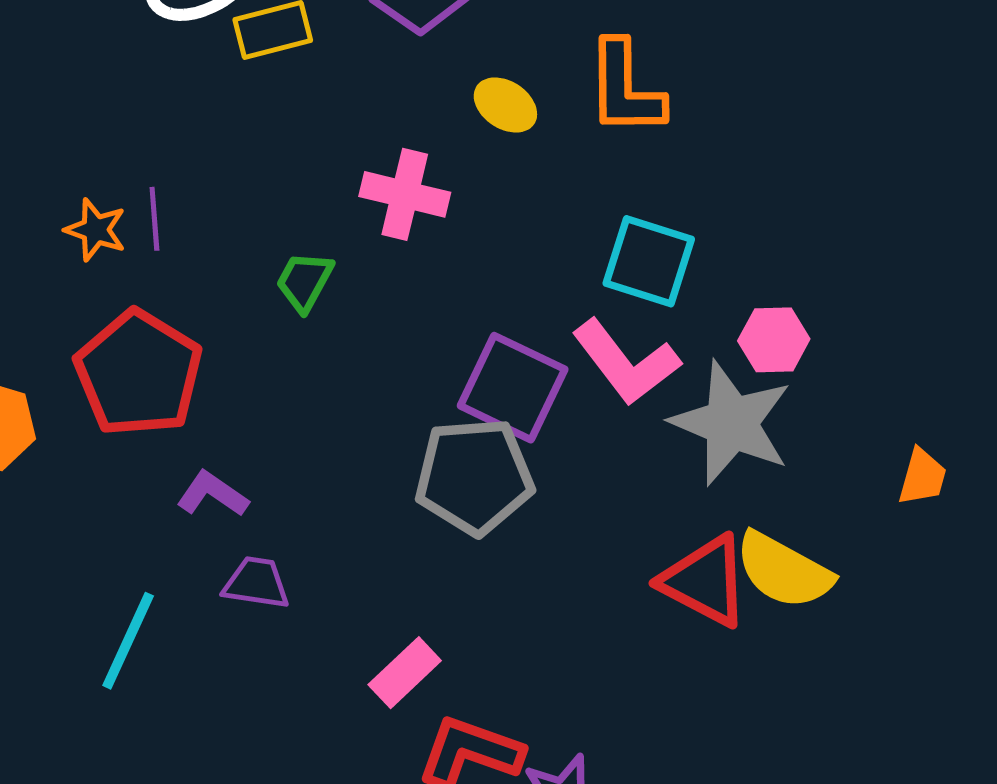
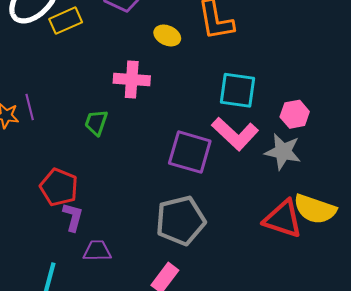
red pentagon: (139, 373) -> (59, 187), moved, size x0.7
gray star: (731, 423) -> (283, 152), size x0.7
gray pentagon: (474, 476) -> (180, 221), moved
purple L-shape: (212, 494) -> (73, 217), turned 80

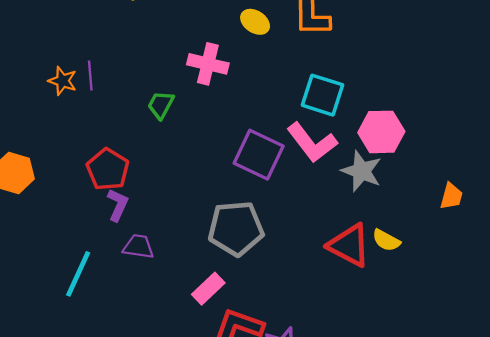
pink hexagon: (295, 114) -> (381, 132), size x1.4
yellow semicircle: (315, 209) -> (386, 240), size x0.6

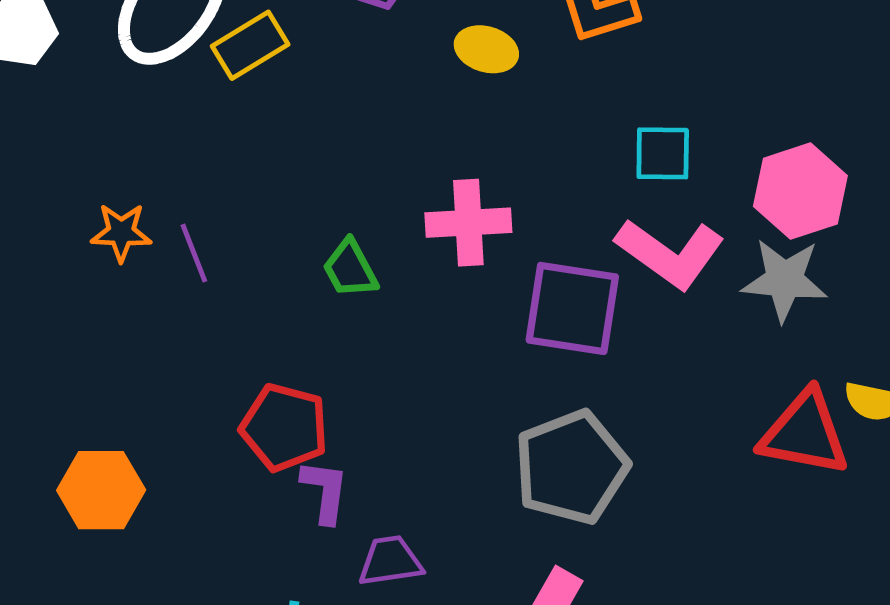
pink cross: (208, 64) -> (468, 223), moved
orange star: (63, 81) -> (121, 232), moved
cyan square: (323, 95) -> (663, 153), size x0.7
green trapezoid: (161, 105) -> (350, 269), turned -40

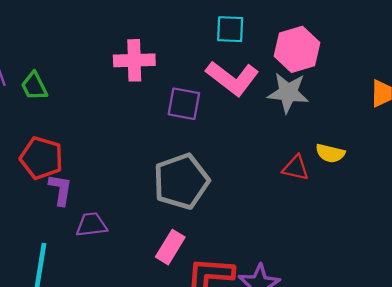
green trapezoid: (350, 269) -> (34, 86), moved
purple square: (572, 308) -> (184, 104), size x0.7
red triangle: (805, 433) -> (296, 168), size x0.6

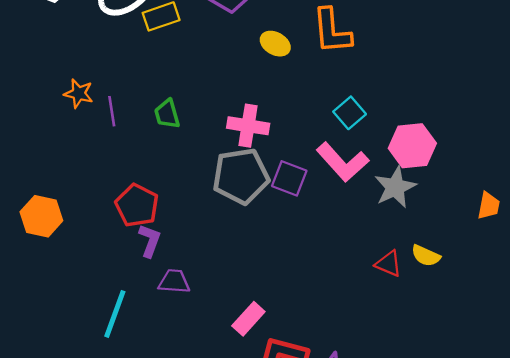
cyan square: (230, 29) -> (350, 113), turned 36
green trapezoid: (34, 86) -> (167, 114), moved
gray star: (288, 93) -> (395, 187), turned 30
gray pentagon: (181, 181) -> (241, 176), moved

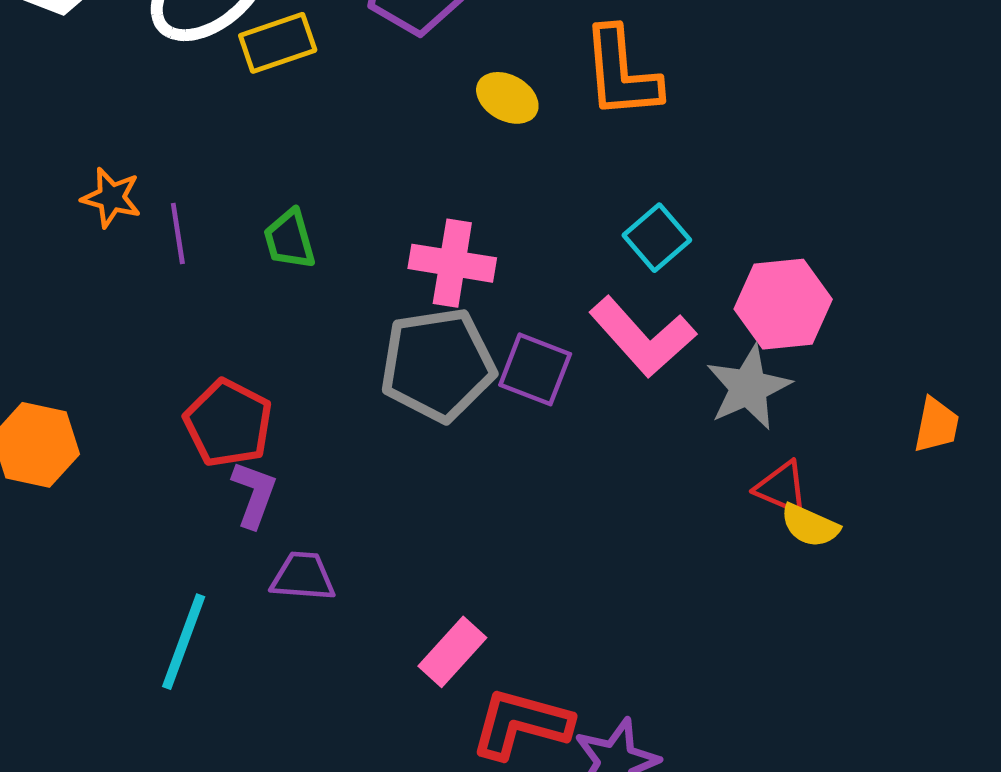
red triangle: (389, 264) -> (782, 488), moved

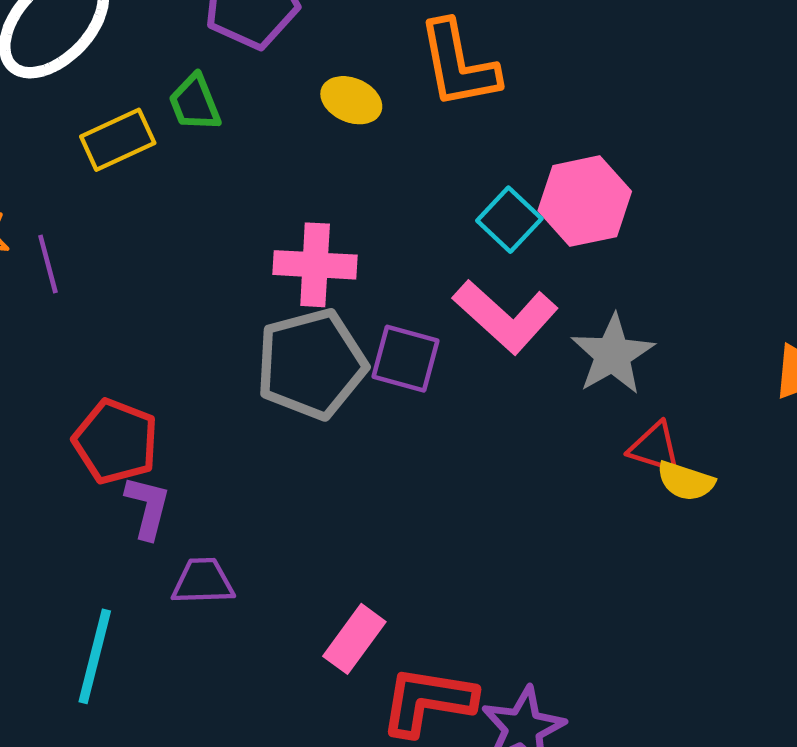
yellow rectangle: (278, 43) -> (118, 140), moved
green trapezoid: (289, 239) -> (195, 103), moved
pink hexagon: (783, 304) -> (585, 201), moved

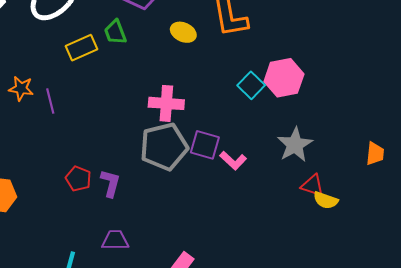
pink L-shape: (505, 316) -> (233, 161), moved, size x0.6
red pentagon: (116, 441) -> (78, 179), size x0.7
purple L-shape: (148, 507) -> (110, 183), moved

